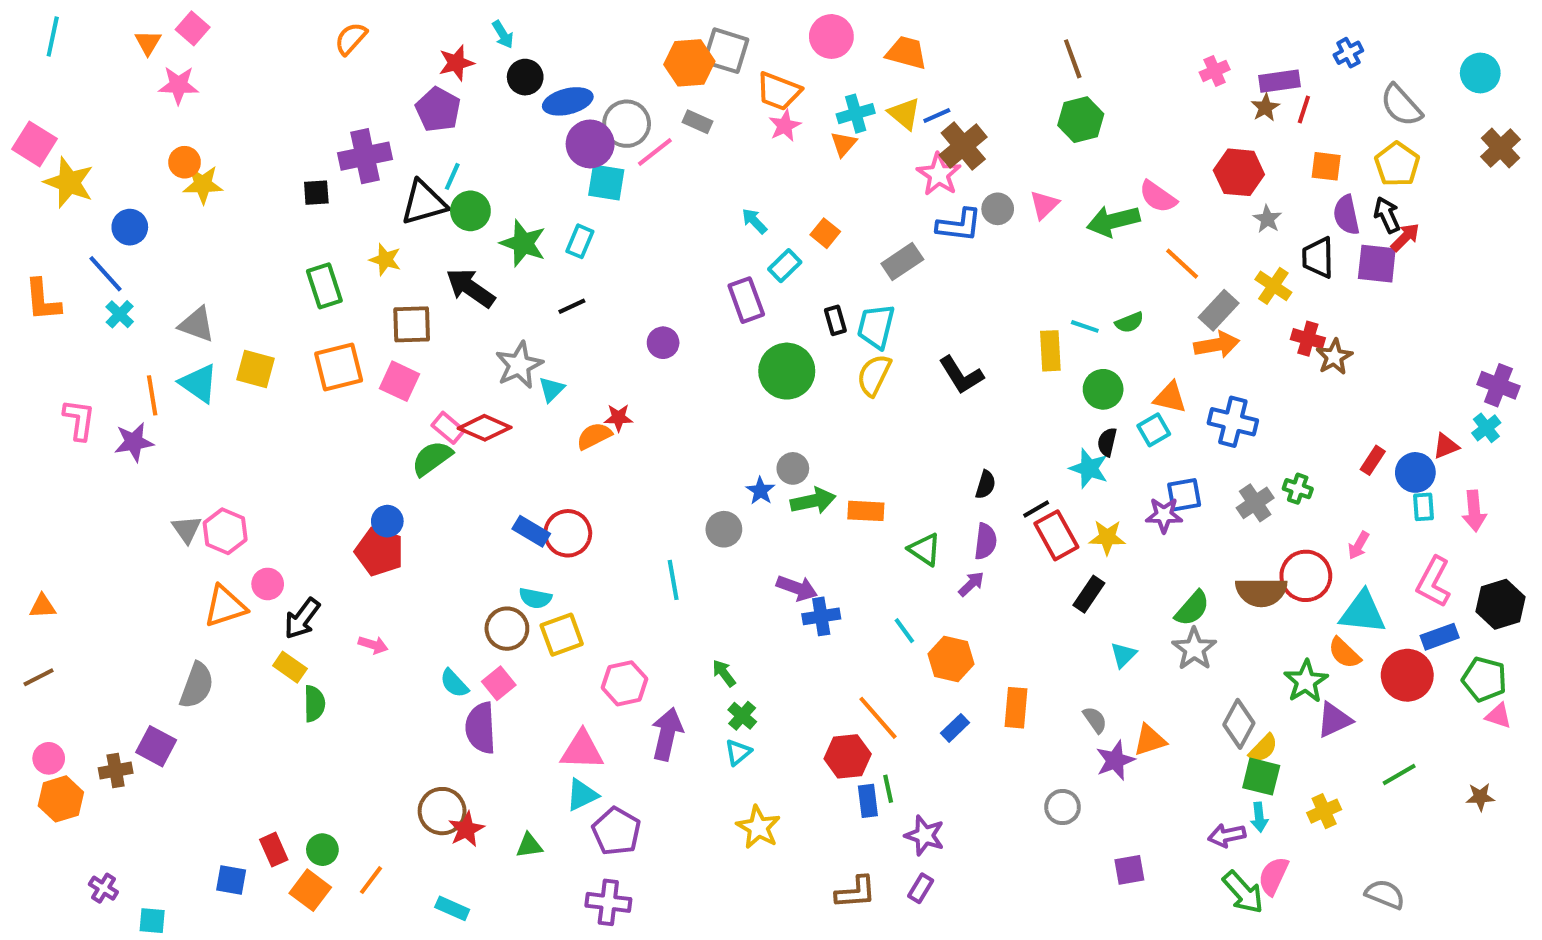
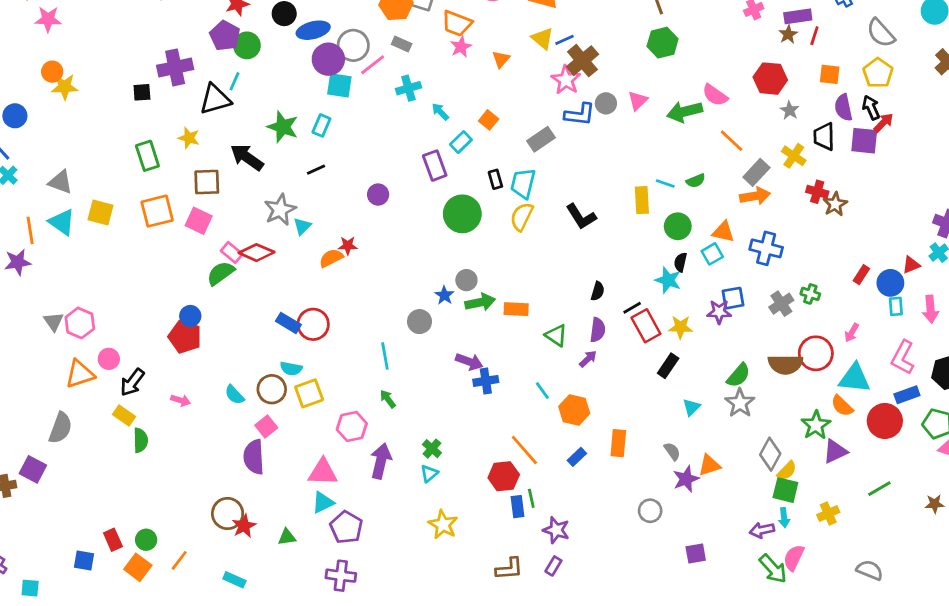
cyan cross: (856, 114) -> (408, 88), moved
green circle: (470, 211) -> (247, 45), moved
green arrow: (724, 673) -> (388, 399), moved
cyan semicircle: (454, 683) -> (234, 395), moved

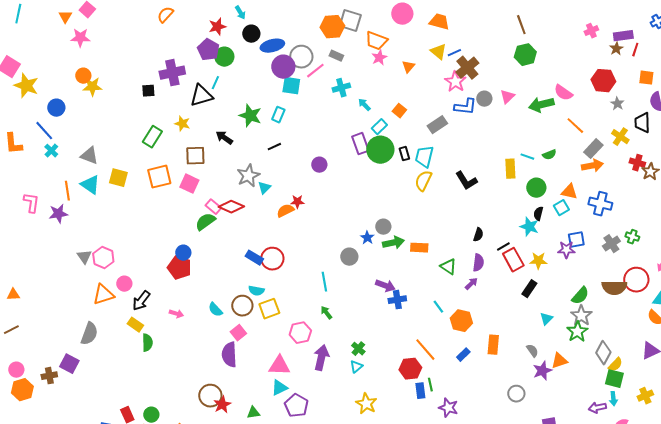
green rectangle: (147, 156) -> (152, 137), turned 50
black arrow: (247, 157) -> (224, 138), size x0.7
green circle: (462, 214) -> (380, 150), moved
green star: (816, 425) -> (577, 332), moved

